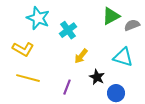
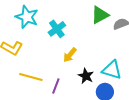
cyan triangle: (123, 57) -> (112, 70), moved
yellow line: (28, 78) -> (31, 77), moved

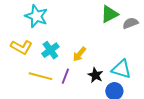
cyan cross: (57, 29) -> (50, 50), moved
purple line: (56, 86) -> (65, 76), moved

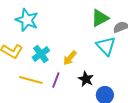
cyan triangle: (121, 69) -> (106, 46), moved, turned 30

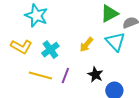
yellow arrow: (70, 58) -> (86, 45), moved

